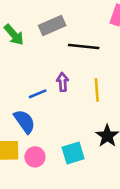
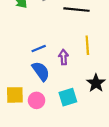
purple arrow: (63, 82) -> (64, 57), moved
blue semicircle: (24, 121) -> (41, 71), moved

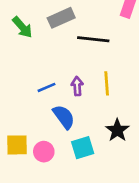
purple arrow: (64, 57) -> (77, 86), moved
blue semicircle: (41, 71) -> (64, 117), moved

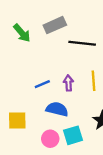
blue semicircle: (64, 117) -> (57, 109), turned -40
yellow square: (17, 145) -> (17, 121), moved
pink circle: (44, 152) -> (50, 139), moved

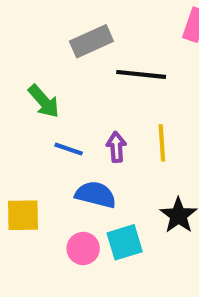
green arrow: (22, 33) -> (44, 101), moved
blue line: (42, 84) -> (69, 149), turned 42

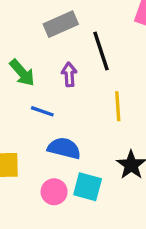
black line: (141, 74) -> (101, 51), turned 66
purple arrow: (116, 147) -> (69, 74), moved
cyan square: (125, 242) -> (88, 187), turned 32

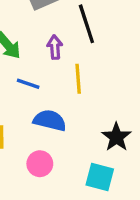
yellow line: (118, 106) -> (78, 79), moved
cyan square: (88, 187) -> (100, 177), moved

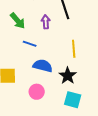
yellow line: (78, 79) -> (74, 49), moved
black star: (116, 137) -> (68, 76), moved

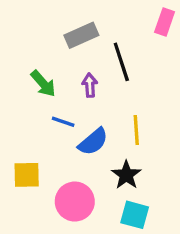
blue semicircle: (43, 66) -> (93, 142), moved, turned 126
pink circle: (37, 92) -> (75, 202), size x1.5

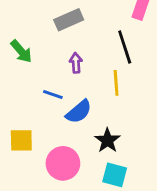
black line: (121, 62) -> (125, 47), moved
green arrow: (43, 84) -> (21, 51), moved
yellow line: (136, 130) -> (116, 83), moved

